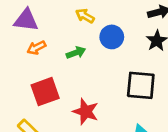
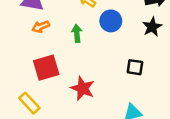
green arrow: (76, 53) -> (77, 33), turned -78
black square: (141, 85) -> (135, 67), size x0.6

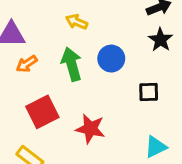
blue circle: (111, 21) -> (111, 59), moved
green arrow: (77, 33) -> (72, 64), size x1.5

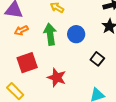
black square: (149, 92) -> (97, 59), turned 32

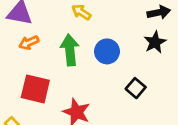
red square: (27, 63) -> (35, 89), turned 30

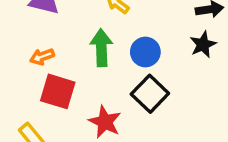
orange arrow: (29, 43) -> (42, 57), moved
black square: (136, 88) -> (150, 94), moved, size x1.5

